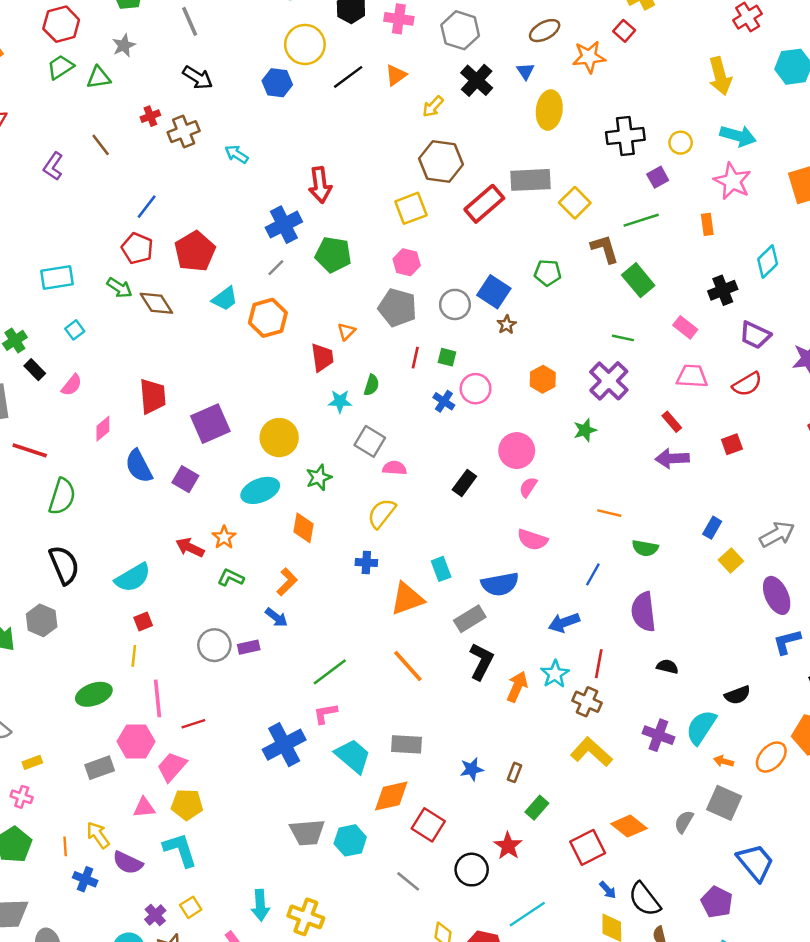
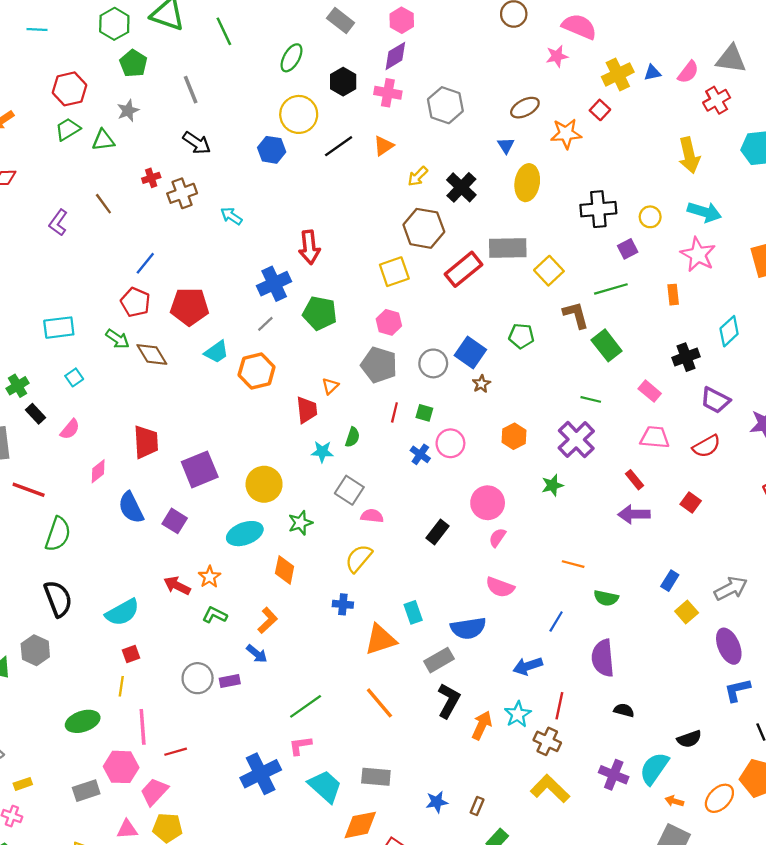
black cross: (477, 80) -> (461, 187), moved
red pentagon: (195, 251) -> (190, 307), turned 30
red square: (732, 444) -> (691, 502), turned -36

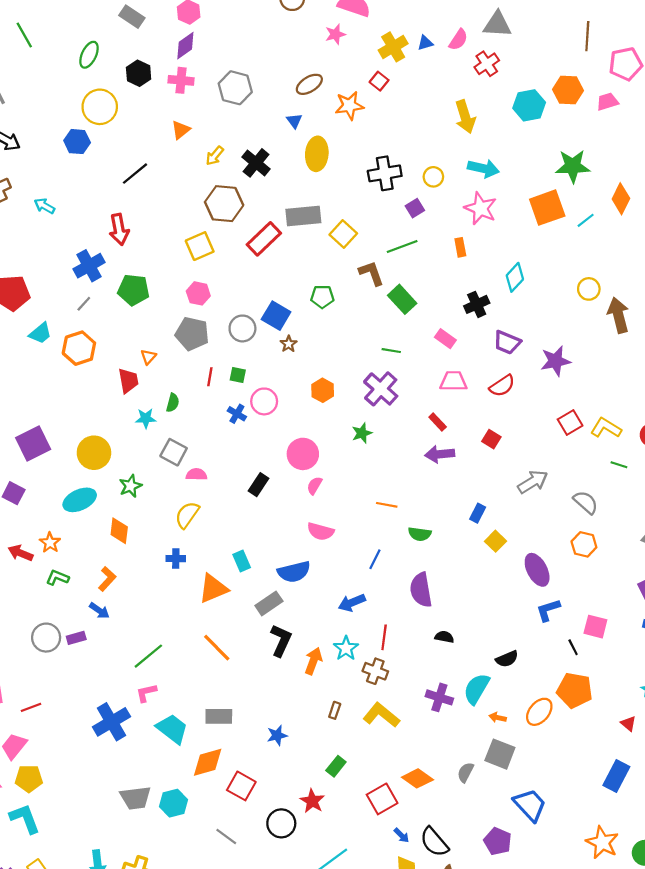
black line: (339, 146) -> (135, 174), moved
gray arrow: (731, 588) -> (533, 482), moved
brown rectangle: (477, 806) -> (335, 710), moved

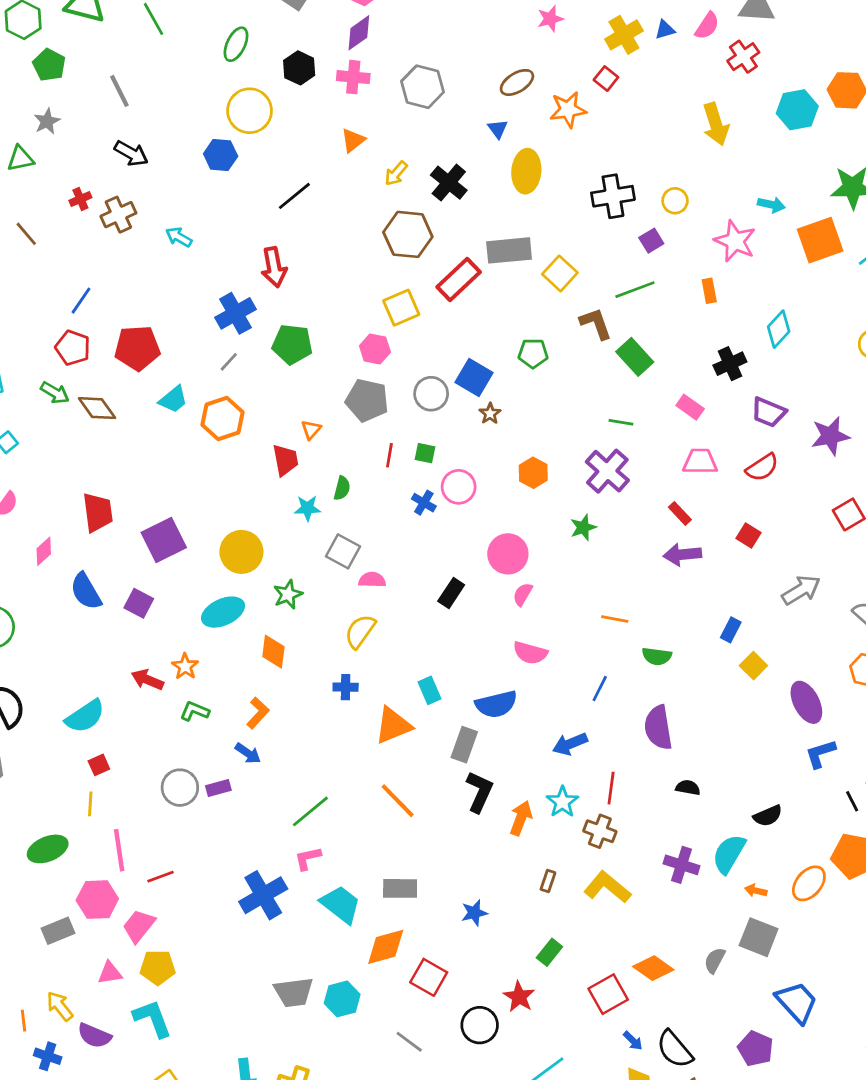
cyan arrow: (483, 168) -> (771, 205), moved, size x0.7
yellow square: (200, 246) -> (401, 308), moved
gray rectangle: (269, 603) -> (464, 745), turned -36

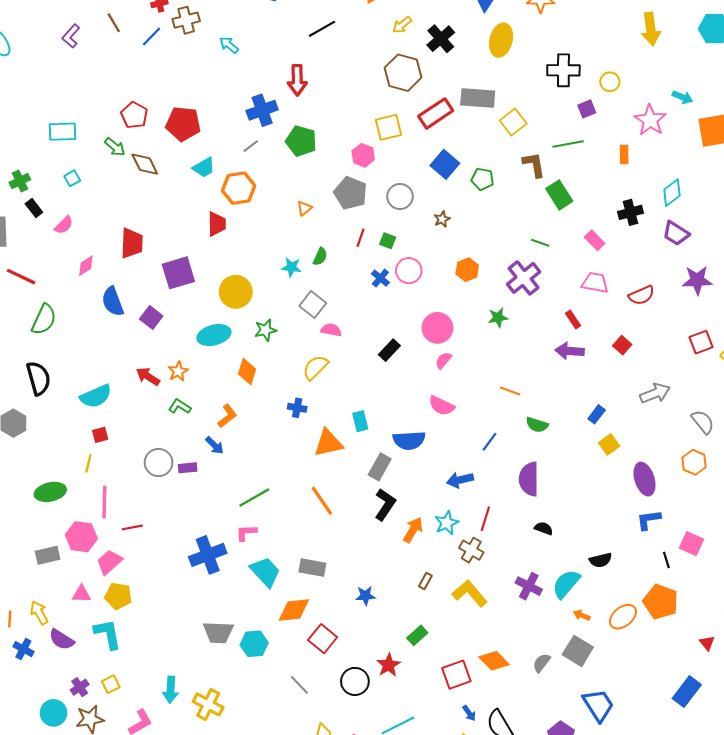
blue line: (81, 301) -> (151, 36), moved
blue square: (474, 377) -> (445, 164), moved
purple trapezoid: (769, 412) -> (676, 233), moved
red trapezoid: (285, 460) -> (217, 224), moved

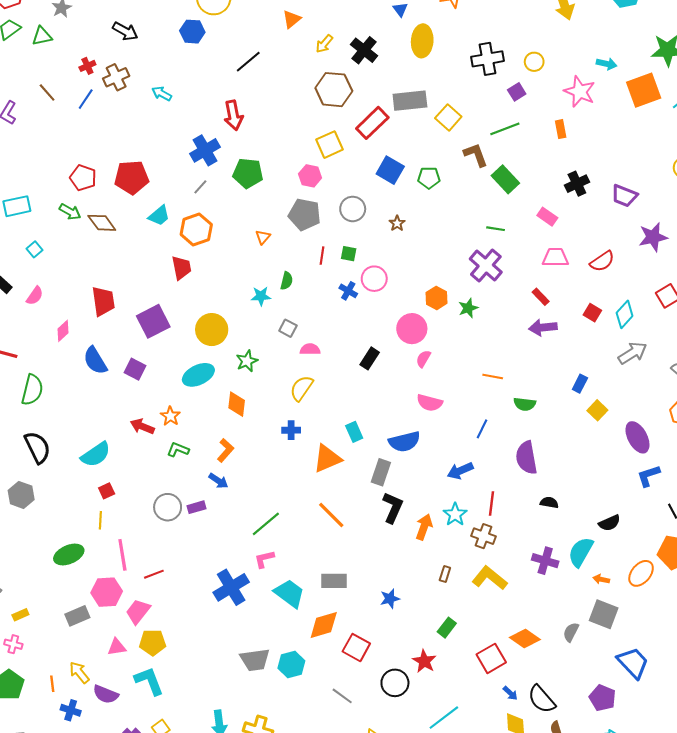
cyan diamond: (672, 193) -> (625, 314), moved
orange hexagon: (467, 270) -> (436, 298), moved
gray square: (313, 305) -> (288, 328), size x0.7

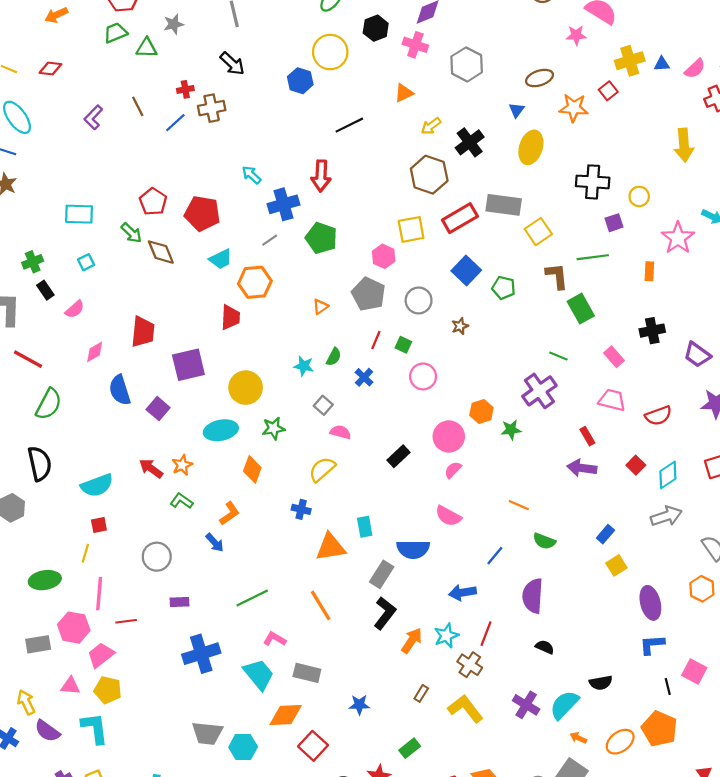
cyan arrow: (162, 94) -> (251, 175), moved
blue cross: (348, 291) -> (364, 377), moved
purple rectangle: (197, 507) -> (180, 602), moved
pink L-shape: (264, 559) -> (275, 639), moved, turned 30

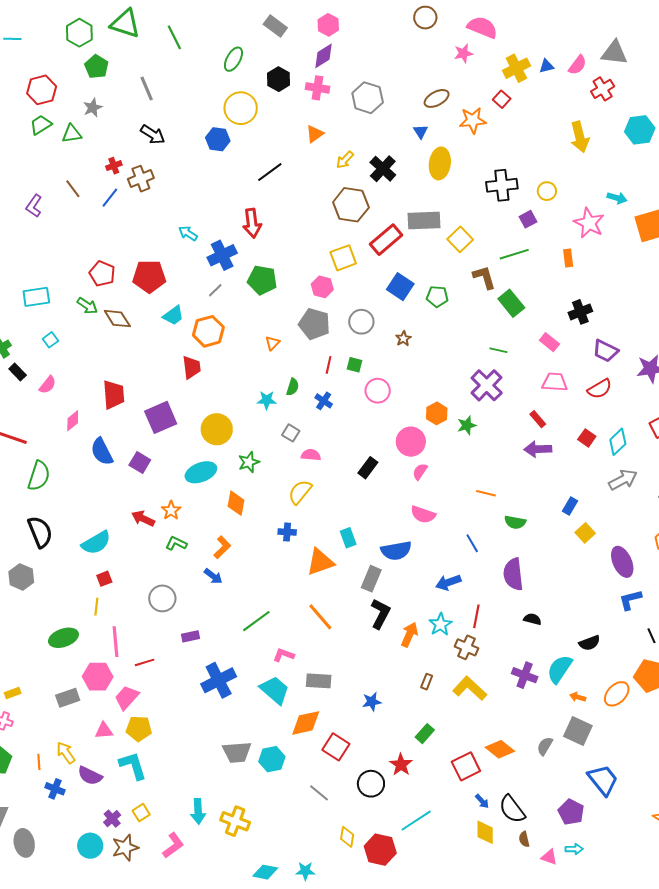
purple trapezoid: (697, 355) -> (605, 351), moved
blue line: (495, 556) -> (472, 543), turned -60

